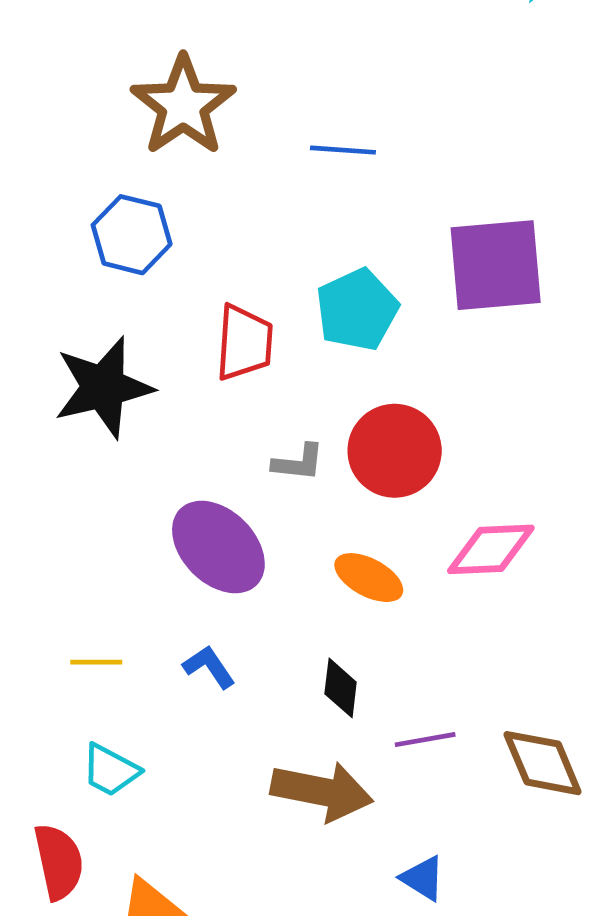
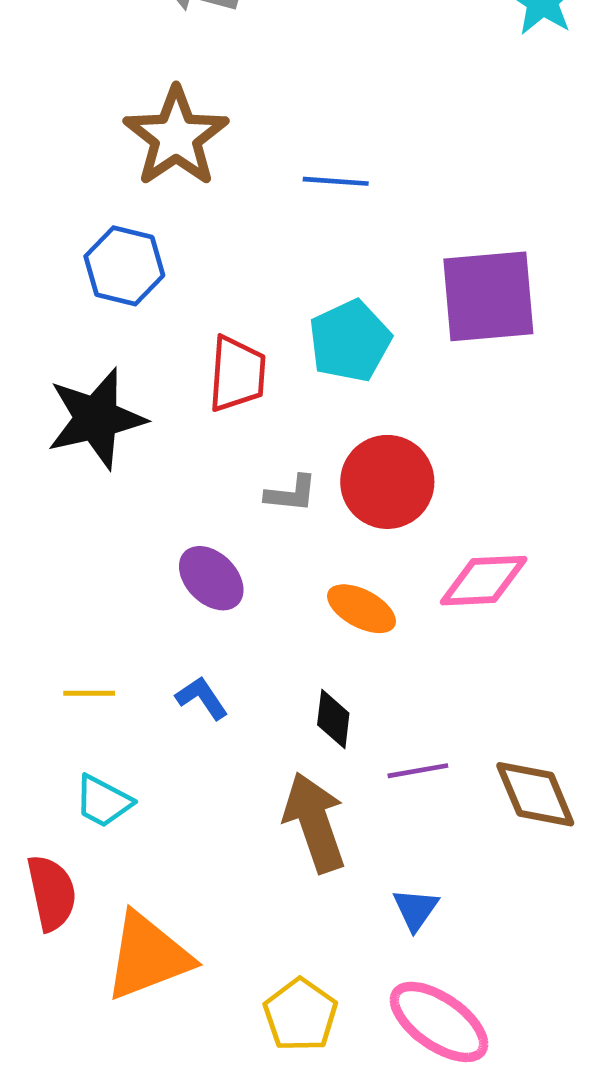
purple ellipse: (218, 547) -> (211, 578), size x0.7
brown arrow: (322, 791) -> (315, 822), turned -120
blue triangle: (423, 878) -> (416, 909), turned 33

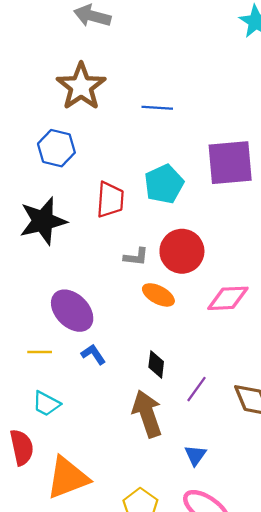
purple ellipse: (211, 578) -> (72, 311), moved, size x1.4
orange ellipse: (362, 609) -> (158, 295), moved
purple line: (418, 771) -> (196, 389), turned -44

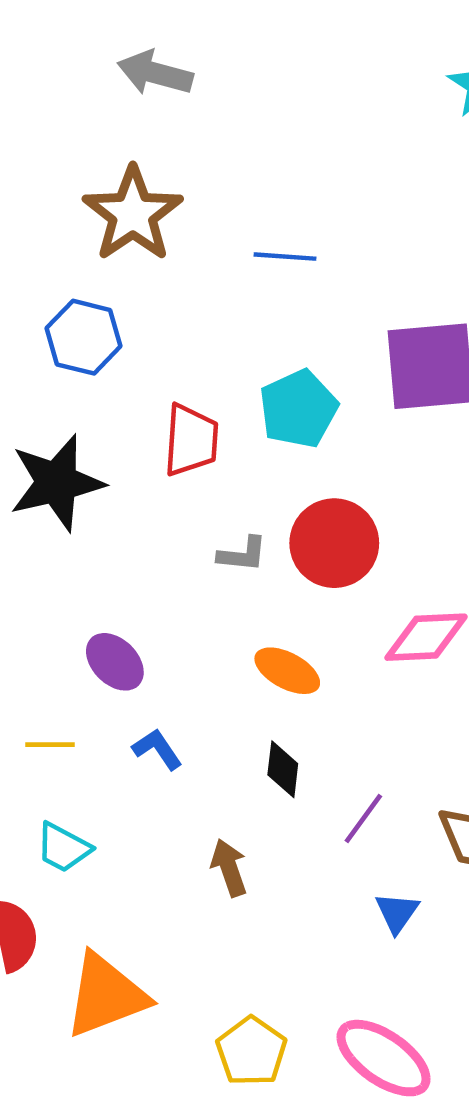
orange ellipse: (158, 295) -> (287, 671), moved
purple ellipse: (72, 311) -> (115, 662), size x0.7
brown arrow: (147, 414) -> (229, 868), moved, size x0.6
blue triangle: (195, 455) -> (397, 913), moved

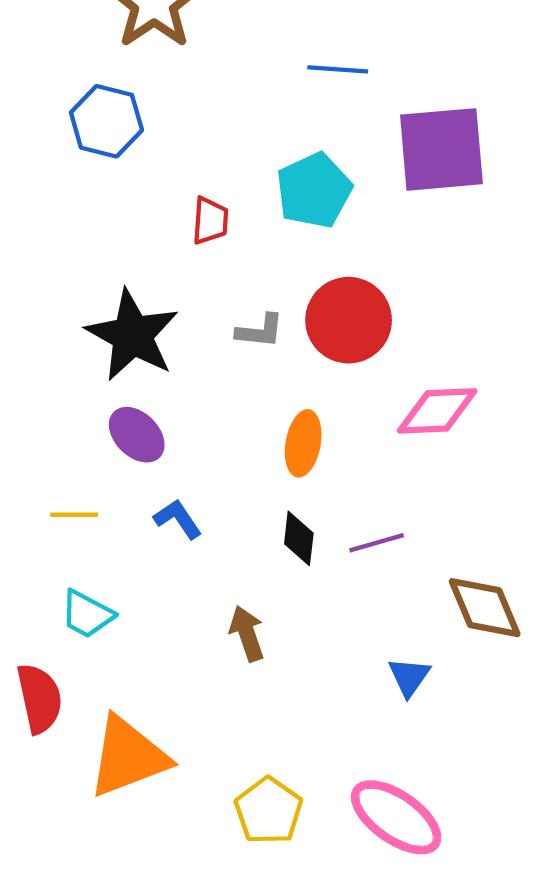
blue line: (285, 257) -> (338, 69), moved
red trapezoid: (191, 440) -> (210, 221), size x0.7
black star: (57, 483) -> (132, 335), moved, turned -30
orange ellipse: (287, 671) -> (303, 443), turned 72
purple line: (363, 818) -> (377, 543), moved, turned 38

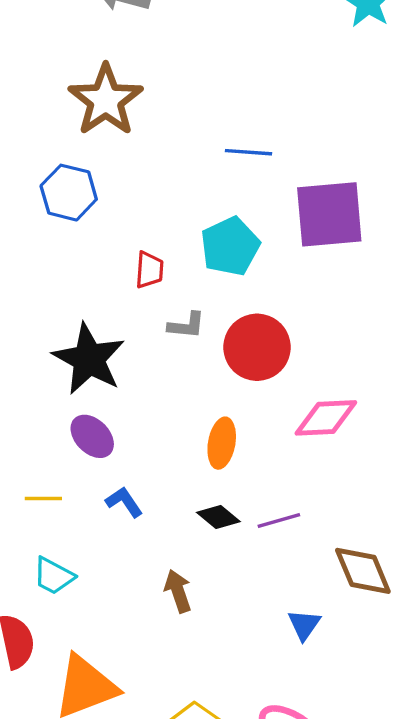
gray L-shape: (260, 331) -> (186, 325), moved
black diamond: (299, 538) -> (218, 517), turned -57

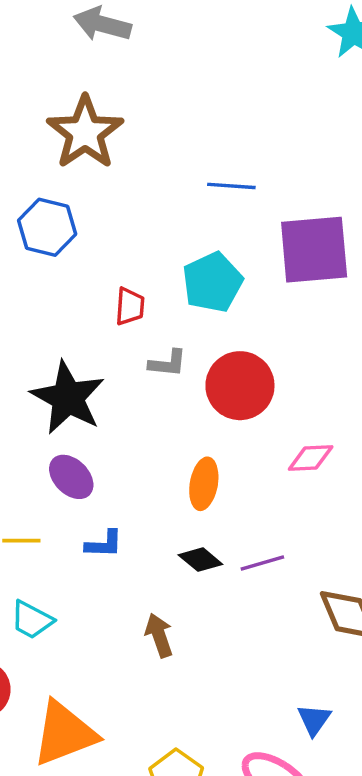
pink diamond: (326, 418) -> (311, 458), size x0.7
blue L-shape: (124, 502) -> (104, 544), turned 126
blue triangle: (304, 625) -> (314, 720), moved

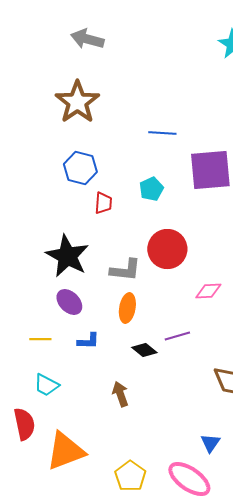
blue hexagon: (47, 227) -> (80, 168), moved
cyan pentagon: (212, 282) -> (151, 189), size x0.7
gray L-shape: (168, 363) -> (125, 270), moved, size x1.4
orange ellipse: (204, 484) -> (127, 308), moved
purple line: (262, 563) -> (177, 336), moved

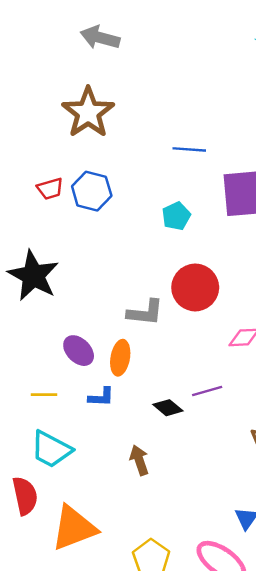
red trapezoid: (103, 203) -> (50, 189), moved, turned 70
black star: (67, 256) -> (33, 276), moved
orange ellipse: (127, 308) -> (120, 358), moved
cyan trapezoid: (46, 385) -> (51, 449), size x1.4

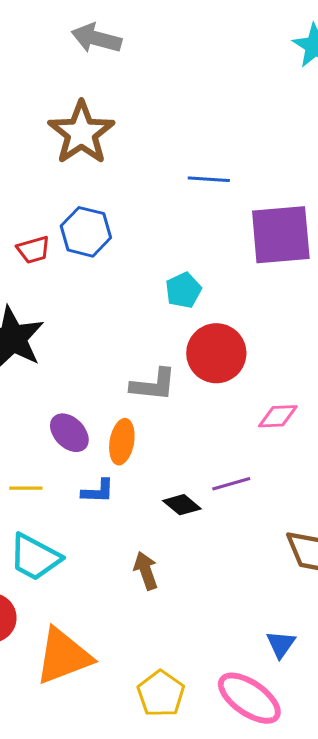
red trapezoid: (50, 189) -> (33, 250), moved
cyan pentagon: (176, 216) -> (183, 290), moved

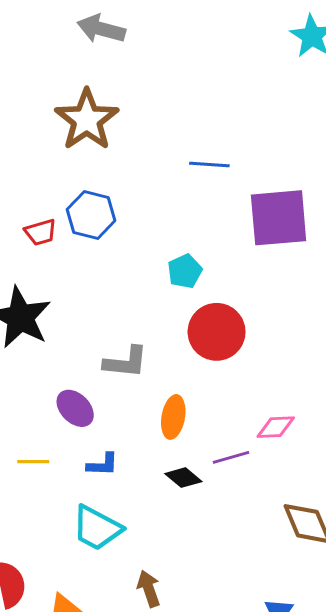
gray L-shape: (153, 385) -> (126, 362), moved
pink diamond: (278, 416) -> (276, 427), moved
orange ellipse: (122, 442) -> (173, 417), moved
cyan trapezoid: (35, 557) -> (97, 528), moved
brown arrow: (146, 571) -> (149, 589), moved

